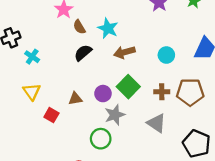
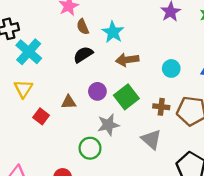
cyan cross: (32, 57) -> (29, 52), size x1.6
purple circle: (103, 94) -> (97, 91), moved

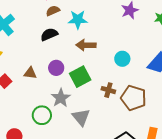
brown semicircle: (83, 27) -> (53, 11), turned 80
cyan star: (113, 32) -> (78, 20), turned 30
gray star: (108, 125) -> (61, 98), turned -30
gray triangle: (151, 139) -> (81, 117), moved

